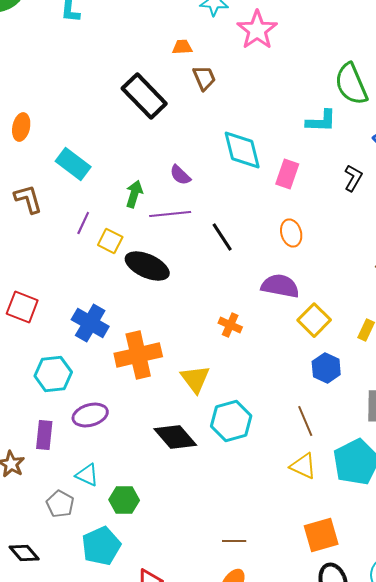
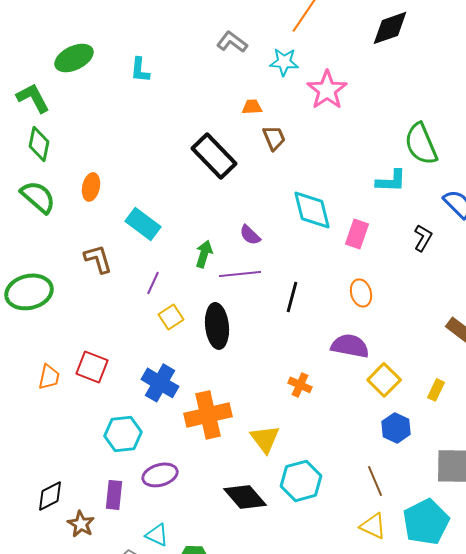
black line: (222, 237) -> (292, 297), turned 48
yellow square: (110, 241) -> (171, 317), moved, turned 30
black ellipse: (147, 266) -> (217, 326), turned 60

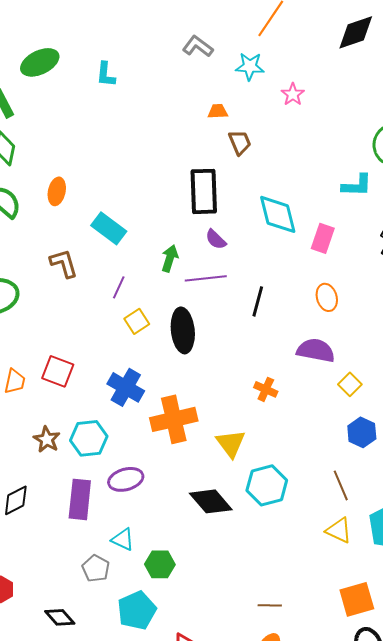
pink star: (327, 90) -> (293, 94), size x0.6
black rectangle: (214, 156) -> (204, 191), moved, turned 42
yellow square: (384, 380) -> (350, 384), size x0.7
purple rectangle: (114, 495) -> (80, 499), size x1.4
brown star: (81, 524) -> (47, 439), moved

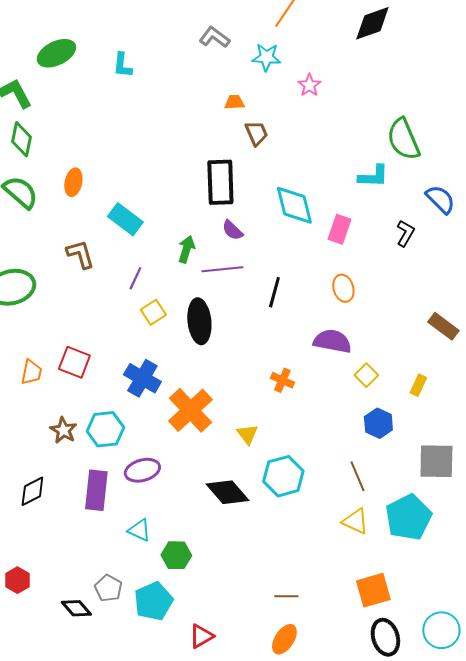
orange cross: (174, 419) -> (190, 410), turned -30
yellow triangle: (231, 443) -> (247, 434), size x0.7
gray pentagon: (96, 568) -> (108, 588), moved

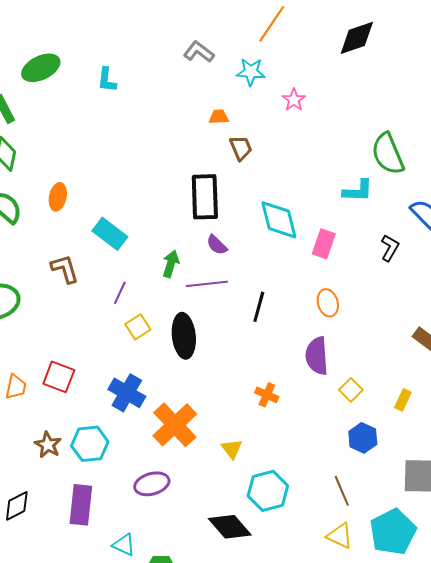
purple semicircle: (332, 341) -> (317, 356), turned -105
purple ellipse: (142, 470) -> (152, 484), moved
black diamond: (227, 492) -> (230, 527), moved

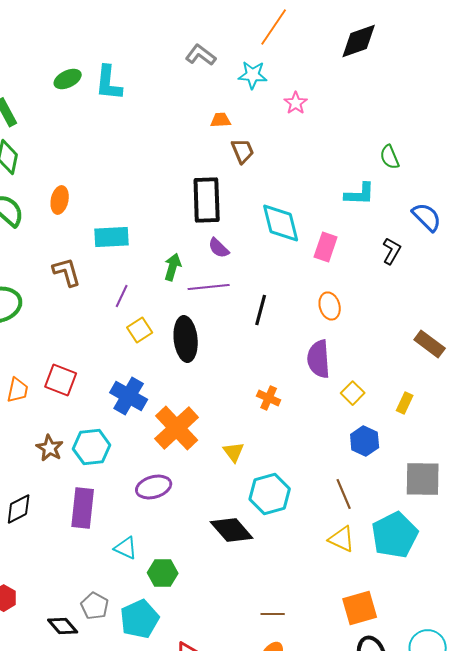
green ellipse: (41, 68) -> (68, 79), moved, size x0.7
cyan L-shape: (107, 80) -> (109, 83), size x1.4
green semicircle: (388, 154) -> (390, 157), size x0.6
cyan rectangle: (110, 234) -> (112, 237), turned -40

